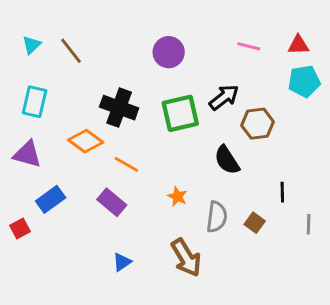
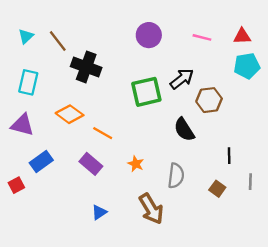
purple circle: (169, 52) -> (149, 35), moved
black cross: (119, 108) -> (86, 67), moved
orange star: (177, 196) -> (136, 164), moved
brown square: (255, 223) -> (217, 189), moved

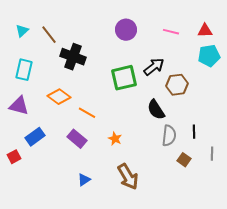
gray semicircle: (176, 176) -> (169, 136), moved

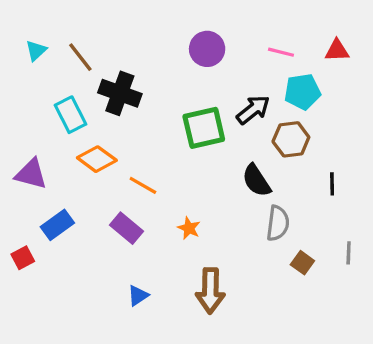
cyan pentagon: (209, 56) -> (302, 92), moved
cyan rectangle: (24, 70) -> (71, 115), moved, turned -40
black line: (194, 132) -> (332, 184), moved
brown arrow: (128, 177) -> (210, 291), turned 32

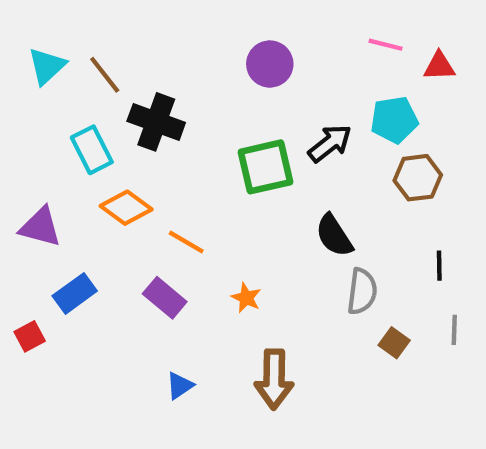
cyan triangle: (36, 51) -> (47, 66), size x1.4
pink line: (281, 52) -> (386, 45), moved
brown hexagon: (291, 139) -> (418, 178), moved
black line: (332, 184) -> (439, 266), moved

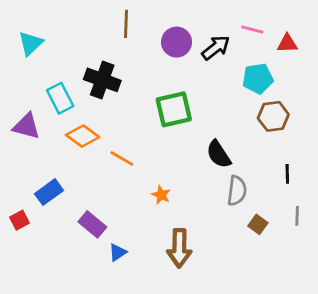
brown line: (105, 75) -> (126, 24), moved, turned 40
black arrow: (330, 143) -> (216, 48), moved
purple triangle: (40, 227) -> (26, 126), moved
purple rectangle: (165, 298) -> (92, 224), moved

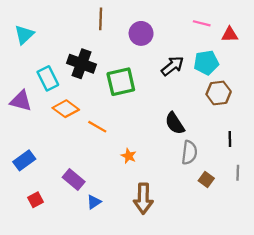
black arrow: (216, 48) -> (173, 66), moved
green square: (174, 109) -> (121, 82), moved
blue rectangle: (49, 192) -> (24, 160), moved
red square: (19, 220) -> (35, 200), moved

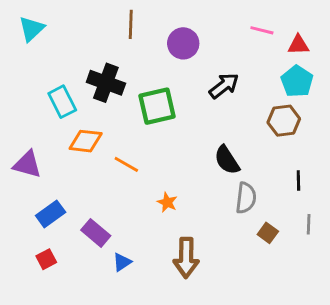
cyan triangle: (24, 35) -> (32, 29), moved
cyan pentagon: (206, 63) -> (297, 81), moved, turned -30
purple triangle: (21, 101) -> (27, 164), moved
orange diamond: (66, 109) -> (86, 141), turned -30
blue rectangle: (24, 160) -> (51, 214), moved

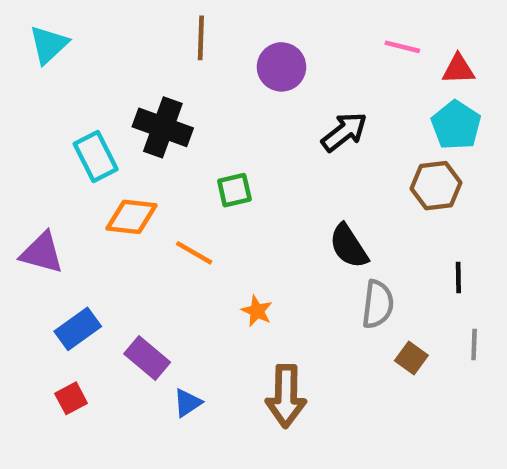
green square: (157, 106) -> (234, 190), moved, size x0.6

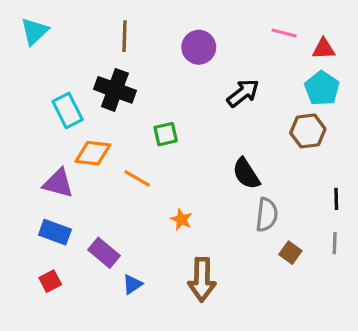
brown line: (201, 38) -> (124, 36), moved
purple triangle: (42, 253) -> (58, 183), moved
black line: (458, 277) -> (336, 199), moved
blue rectangle: (78, 329) -> (55, 232), turned 56

